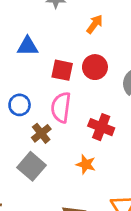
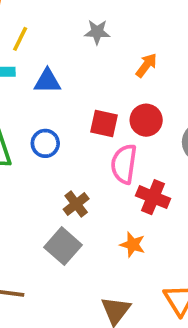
blue triangle: (28, 46) -> (47, 81), moved
blue circle: (20, 105) -> (45, 143), moved
pink semicircle: (61, 107) -> (124, 164), moved

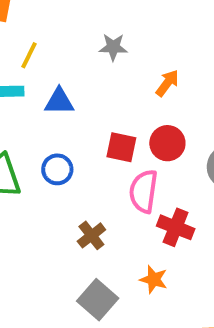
gray square: (63, 246) -> (98, 300), moved

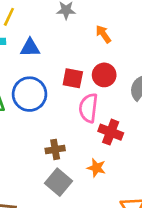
orange arrow: (167, 83) -> (103, 34), turned -72
blue circle: (57, 169) -> (30, 94), size x1.6
brown cross: (91, 235) -> (55, 149), moved, turned 30

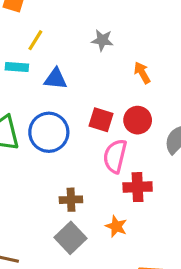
red cross: (111, 132) -> (138, 187), turned -30

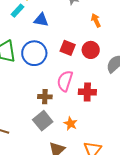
cyan rectangle: (17, 67) -> (17, 11), turned -56
pink semicircle: (115, 156) -> (65, 81), moved
orange star: (116, 226) -> (71, 124), moved

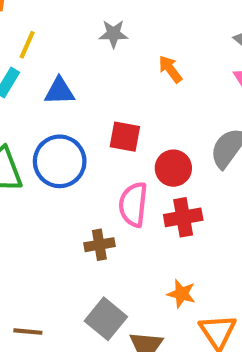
red circle: (91, 50) -> (173, 168), moved
gray square: (43, 121) -> (106, 319), moved
orange star: (71, 124) -> (181, 294), moved

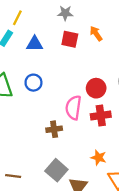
red square: (125, 137) -> (70, 39), moved
blue circle: (60, 161) -> (33, 83), size x0.6

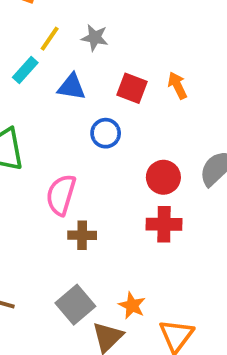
gray star: (65, 13) -> (95, 38), moved
blue circle: (33, 83) -> (106, 133), moved
pink semicircle: (73, 108) -> (61, 195), moved
orange star: (99, 158) -> (132, 305), moved

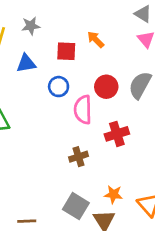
red circle: (163, 177) -> (106, 87), moved
pink semicircle: (61, 195) -> (83, 110), moved
brown cross: (82, 235) -> (78, 157), moved

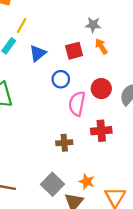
gray star: (31, 26) -> (93, 25), moved
red square: (66, 51) -> (74, 51), turned -30
blue triangle: (26, 63) -> (38, 53), turned -42

